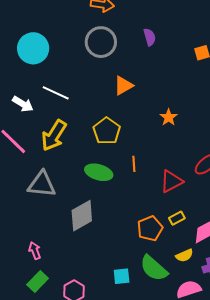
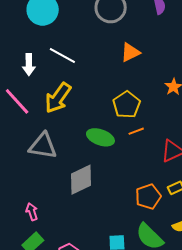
white arrow: (23, 104) -> (29, 65), turned 55
yellow pentagon: (107, 131) -> (127, 105), moved
orange line: (134, 164) -> (136, 131), turned 70

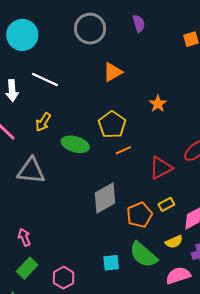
yellow arrow: (58, 98) -> (43, 122), size x0.6
green ellipse: (100, 137) -> (75, 144), moved
gray diamond: (81, 180) -> (105, 198), moved

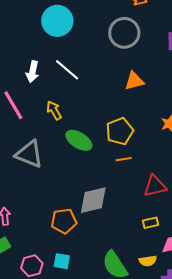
yellow arrow: (43, 122) -> (54, 110), turned 102
orange pentagon: (139, 215) -> (64, 221), moved
cyan square: (111, 263) -> (62, 261), moved

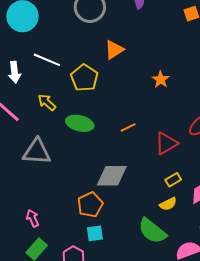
yellow pentagon: (120, 131) -> (84, 78), moved
gray diamond: (93, 200) -> (112, 176), turned 32
cyan square: (62, 261) -> (95, 233), moved
yellow semicircle: (148, 261) -> (168, 204), moved

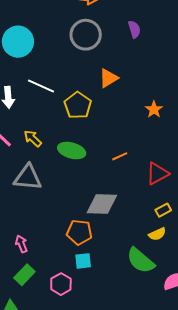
yellow arrow: (47, 102) -> (33, 139), moved
orange pentagon: (90, 205) -> (79, 232), turned 30

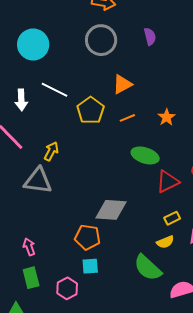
yellow arrow: (33, 139) -> (51, 151), moved, turned 72
green ellipse: (72, 151) -> (145, 155), moved
orange line: (120, 156) -> (127, 118), moved
green rectangle: (24, 275) -> (31, 278), turned -60

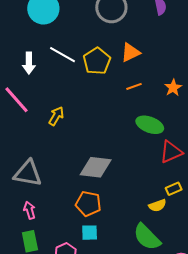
yellow pentagon: (91, 110) -> (97, 61), moved
gray triangle: (38, 181) -> (28, 173), moved
gray diamond: (111, 210) -> (96, 167), moved
yellow semicircle: (165, 242) -> (157, 205), moved

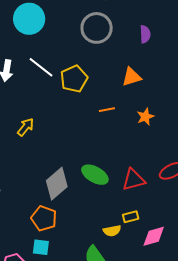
orange triangle: (130, 53) -> (131, 77), moved
green ellipse: (150, 125) -> (95, 175), moved
gray diamond: (96, 167) -> (57, 184), turned -56

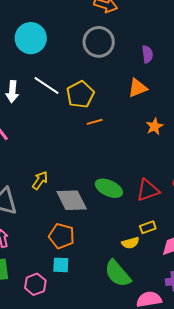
purple semicircle: (145, 34) -> (147, 54), moved
orange line: (107, 110) -> (95, 122), moved
yellow arrow: (26, 127) -> (40, 180), moved
gray diamond: (57, 184) -> (72, 200), turned -72

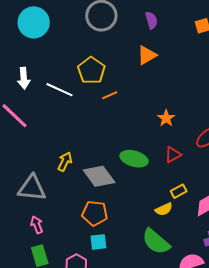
white line: (47, 86) -> (60, 90), moved
orange star: (154, 126) -> (166, 118), moved
red triangle: (148, 190) -> (173, 155), size x0.7

